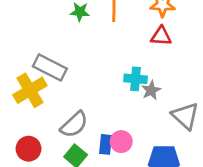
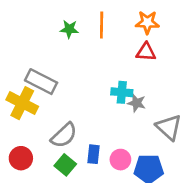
yellow cross: (30, 90) -> (22, 103), turned -32
gray star: (151, 90) -> (137, 103), turned -30
pink circle: (121, 142) -> (120, 160), moved

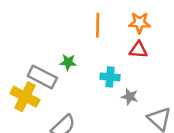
green star: (69, 29) -> (68, 62), moved
cyan cross: (122, 92) -> (110, 77), moved

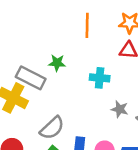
gray star: (130, 97) -> (120, 109), moved

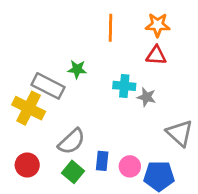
gray star: (120, 109) -> (146, 97), moved

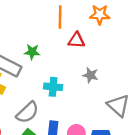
red triangle: (156, 55) -> (76, 40), moved
cyan cross: (124, 86) -> (53, 87), moved

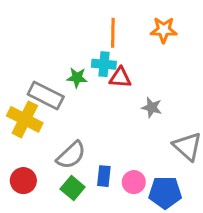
red triangle: (76, 40) -> (120, 78), moved
cyan cross: (53, 87) -> (104, 64), moved

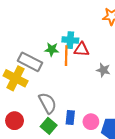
orange line: (113, 33) -> (66, 56), moved
gray semicircle: (71, 155) -> (48, 103), turned -75

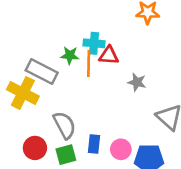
red circle: (15, 121) -> (35, 148), moved
green square: (49, 126) -> (66, 155), turned 35

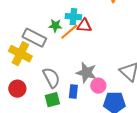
orange line: (89, 63) -> (69, 32), turned 48
gray star: (137, 82) -> (86, 73), moved, size x1.5
red circle: (35, 148) -> (17, 89), moved
pink circle: (121, 149) -> (98, 86), moved

